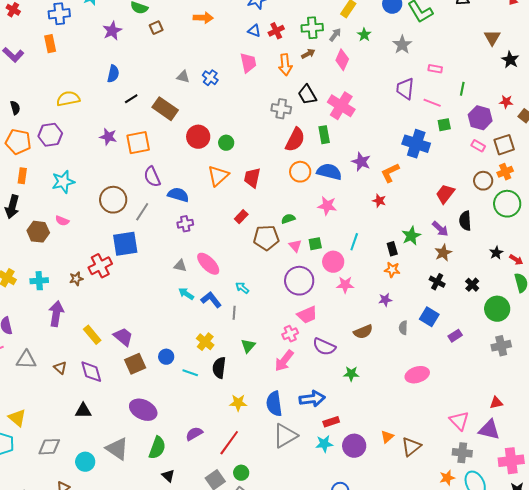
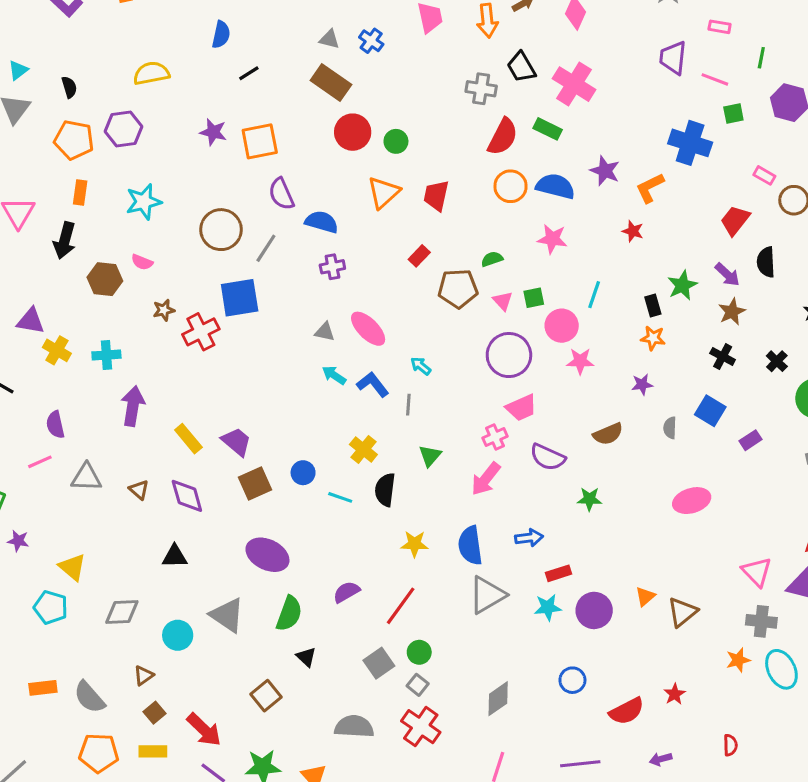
brown rectangle: (165, 109) -> (331, 83), moved
green rectangle: (324, 135) -> (548, 129), turned -54
pink rectangle: (478, 146) -> (764, 175), moved
brown star: (76, 279) -> (164, 310), moved
blue arrow: (312, 399) -> (529, 538), size x0.7

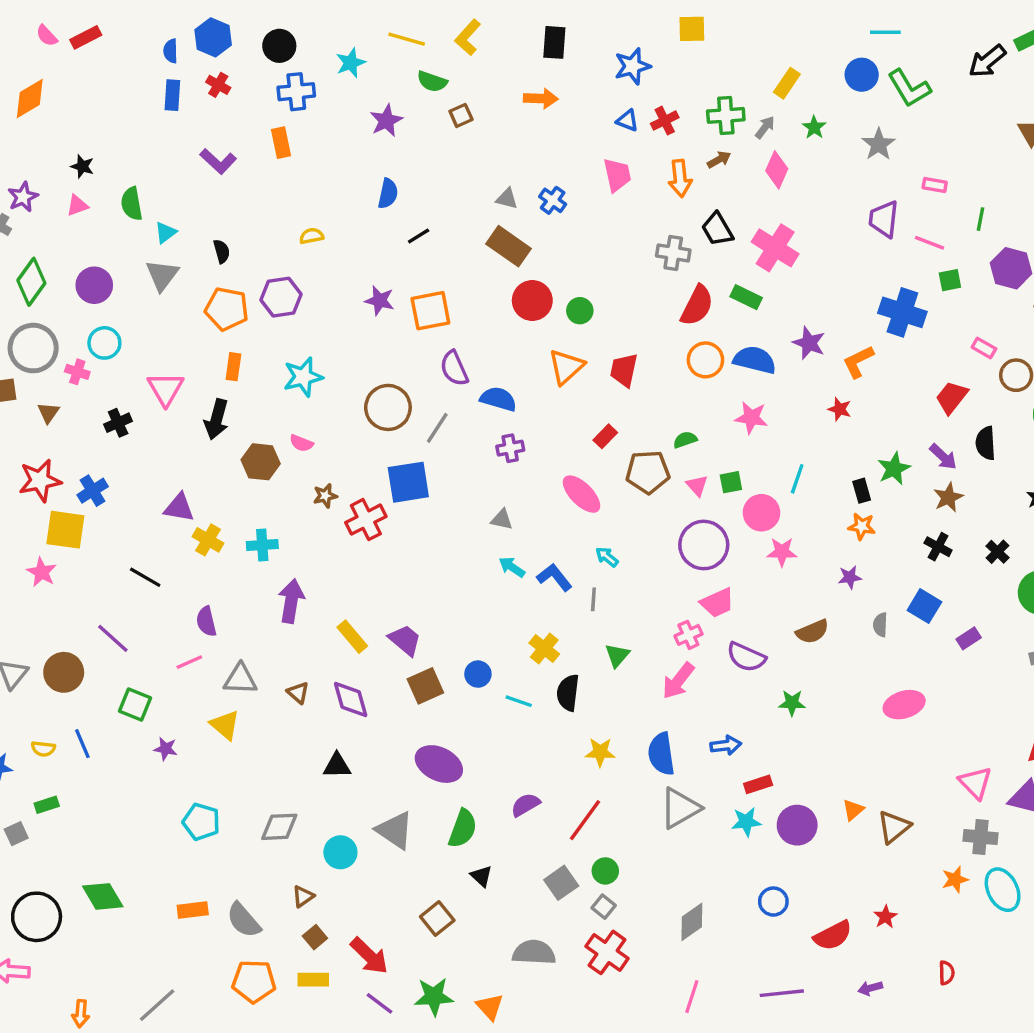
yellow semicircle: (151, 73) -> (312, 236), size x0.6
pink ellipse: (368, 329) -> (582, 494), moved
yellow triangle: (72, 567) -> (225, 725), moved

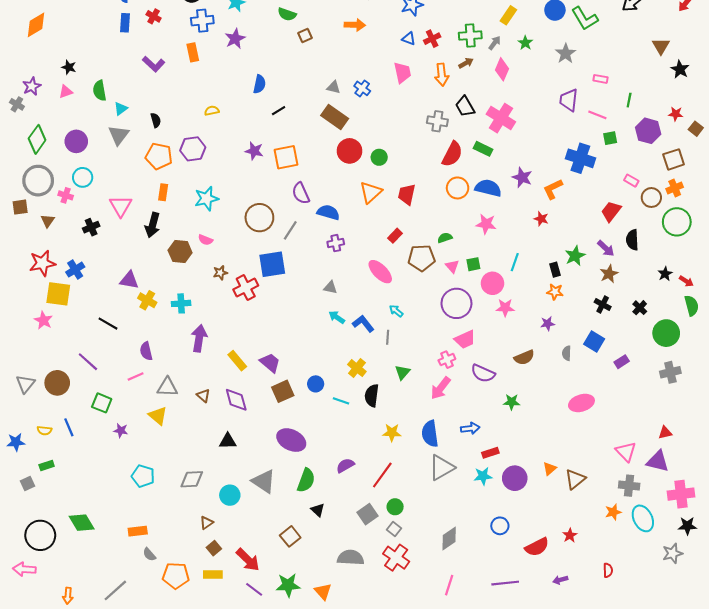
purple star: (386, 121) -> (235, 39), moved
gray semicircle: (244, 920) -> (149, 554), moved, size x0.6

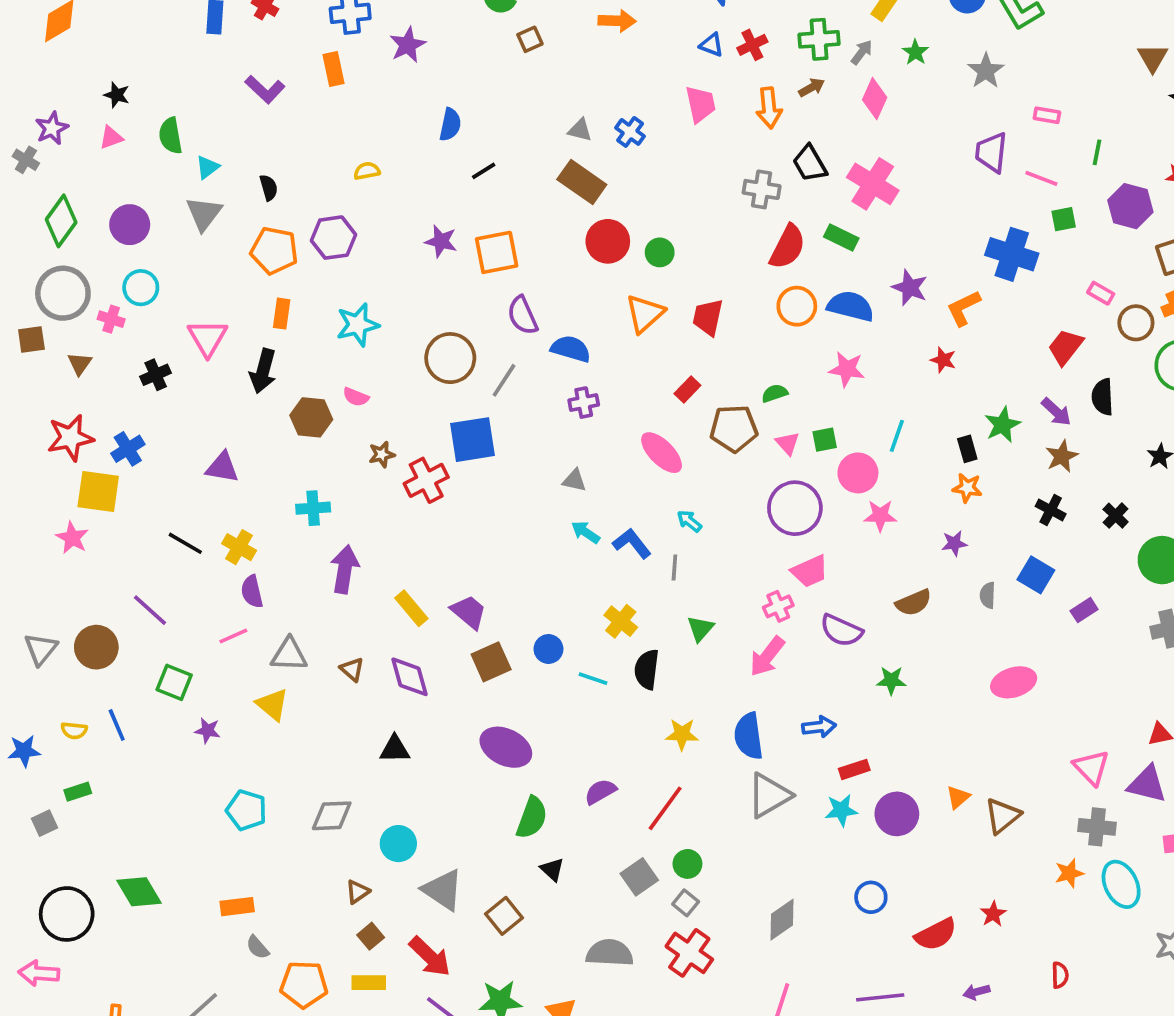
yellow cross: (147, 300) -> (239, 547), moved
gray triangle: (264, 481) -> (443, 890), moved

